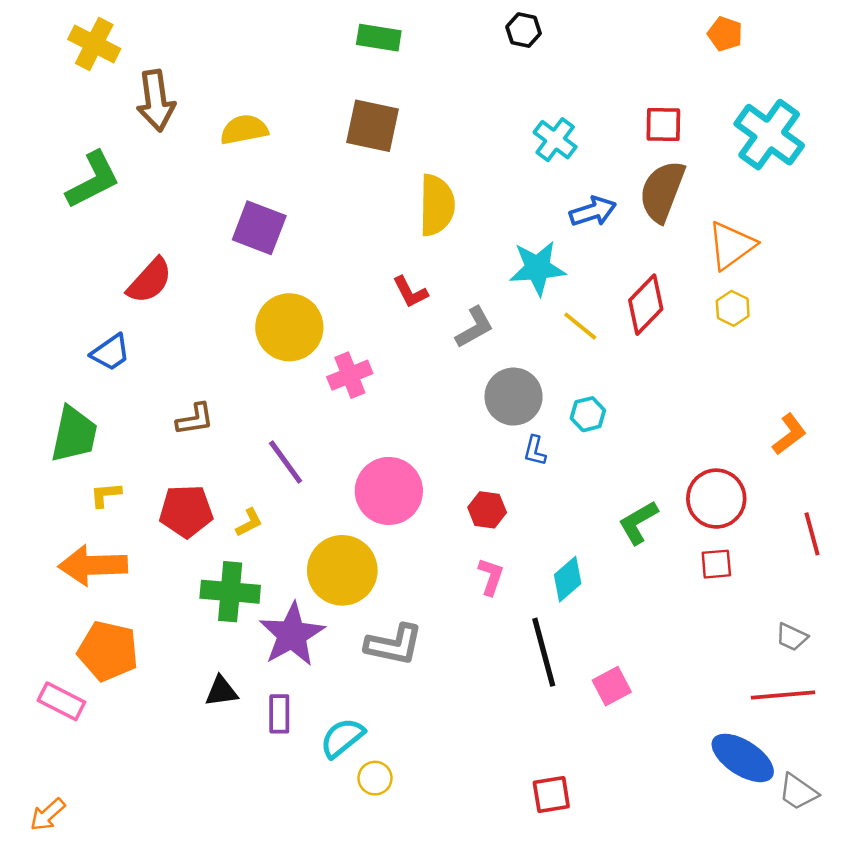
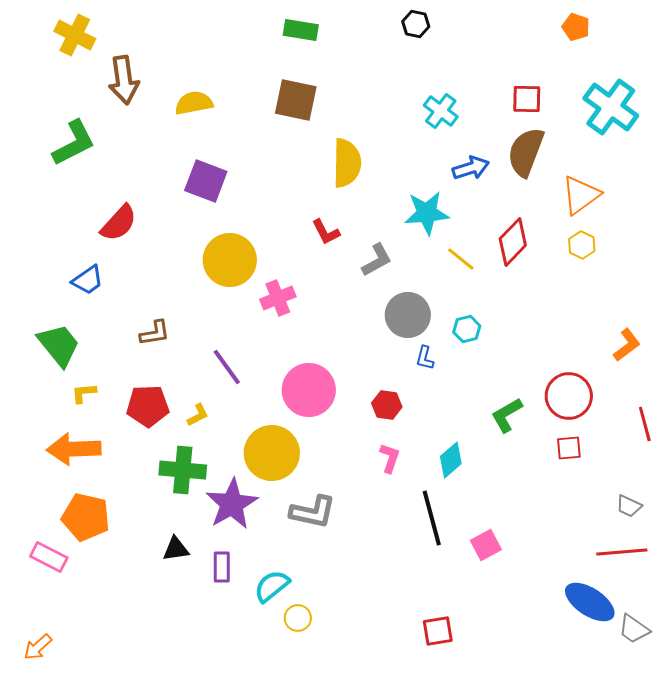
green trapezoid: (74, 434) -> (59, 345), turned -51

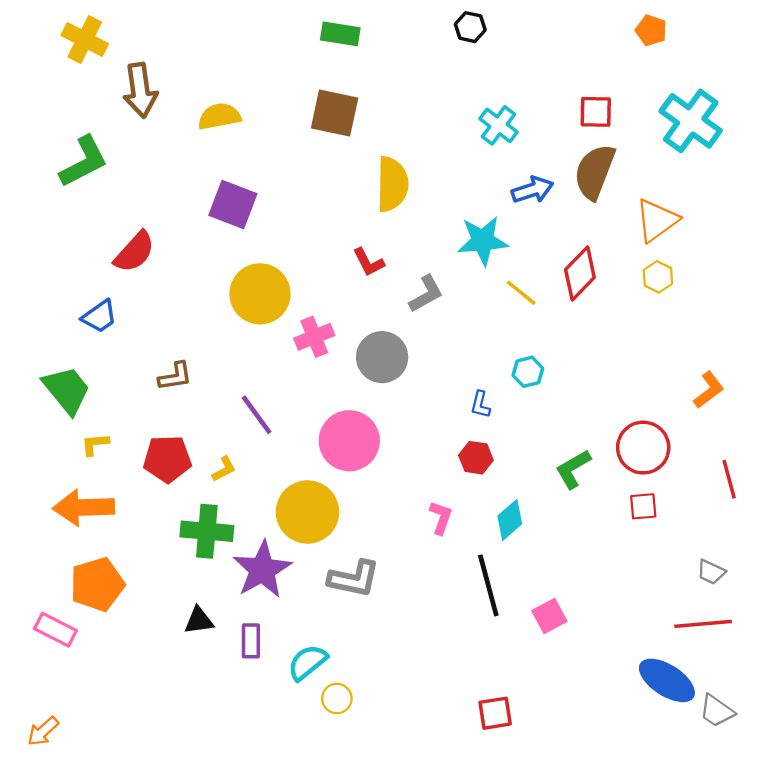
gray circle: (408, 315) -> (382, 357), moved
red hexagon: (387, 405) -> (476, 458), moved
orange pentagon: (86, 517) -> (97, 584), turned -30

